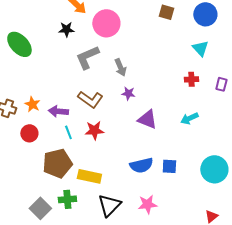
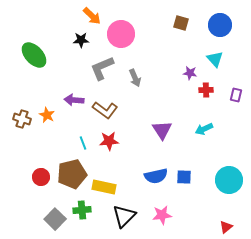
purple star: (128, 93) -> (190, 73), moved
purple arrow: (58, 111) -> (74, 100), moved
purple triangle: (147, 119) -> (162, 130), turned 35
red circle: (29, 133) -> (41, 177), moved

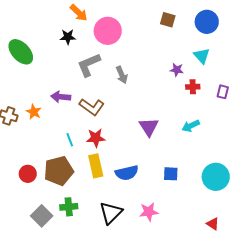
blue semicircle: (156, 176) -> (127, 173), moved
yellow rectangle: (104, 187) -> (96, 166), moved, turned 65
red triangle: (226, 227) -> (213, 224), turned -48

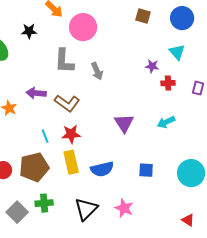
black star: (68, 37) -> (29, 31), moved
gray L-shape: (89, 65) -> (64, 61), turned -64
pink star: (149, 212) -> (124, 208), turned 30

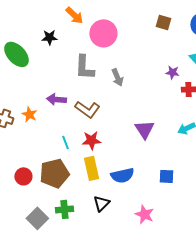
black triangle: (86, 209) -> (101, 203), moved, size x0.7

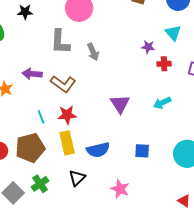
green cross: (64, 209) -> (40, 184), turned -30

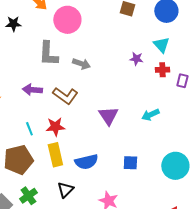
gray arrow: (93, 52) -> (81, 64), turned -48
red cross: (164, 64) -> (162, 70), moved
purple arrow: (32, 74) -> (32, 90), moved
brown L-shape: (63, 84) -> (65, 96), moved

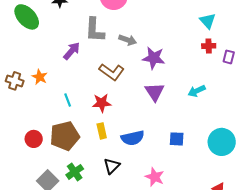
purple star: (136, 59) -> (154, 58), moved, size x1.6
purple arrow: (32, 90) -> (72, 51), moved, turned 126
cyan line: (29, 129) -> (68, 100), moved
yellow rectangle: (55, 155) -> (102, 131), size x0.7

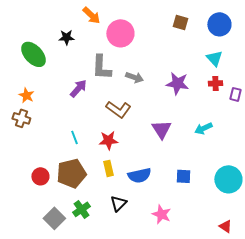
purple star: (154, 58) -> (177, 83), moved
orange star: (40, 77) -> (26, 95), moved

